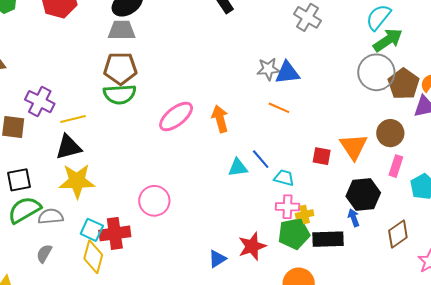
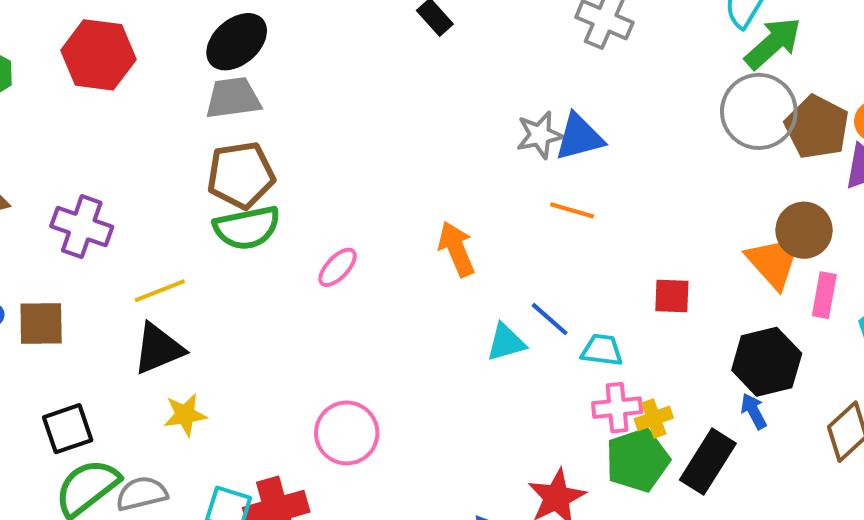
purple cross: (40, 102) -> (82, 227), moved
pink ellipse: (176, 116) -> (338, 267), moved, size x0.6
orange triangle: (354, 147) -> (774, 262), moved
yellow star: (77, 181) -> (185, 415), size x0.6
black rectangle: (328, 239) -> (708, 462), turned -48

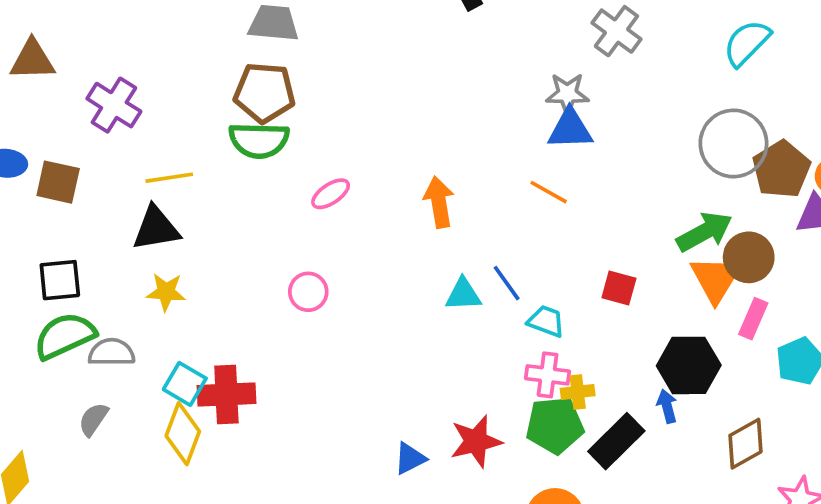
green arrow: (773, 43) -> (704, 232), moved
gray star: (540, 135) -> (567, 94), moved
pink circle: (347, 433) -> (308, 292), moved, size x0.7

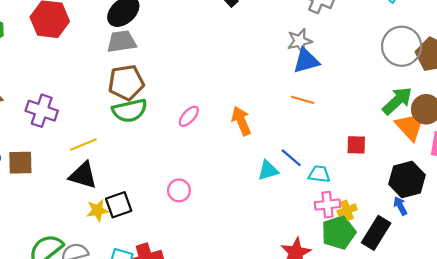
pink ellipse: (331, 194) -> (189, 116), moved
black triangle: (156, 228) -> (83, 175), turned 40
black square: (60, 280) -> (119, 205), moved

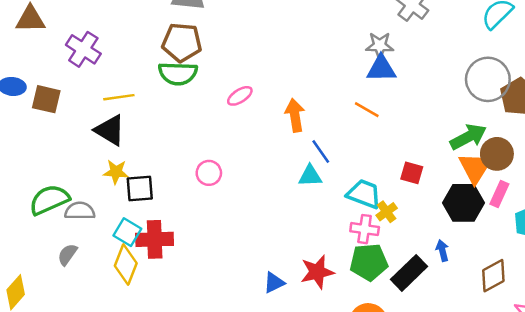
blue line: (291, 158) -> (321, 151), moved
cyan trapezoid: (319, 174) -> (364, 194), size x1.4
black hexagon: (407, 179) -> (464, 203), moved
black square: (119, 205) -> (140, 188), moved
yellow cross: (347, 210) -> (387, 212), moved, turned -30

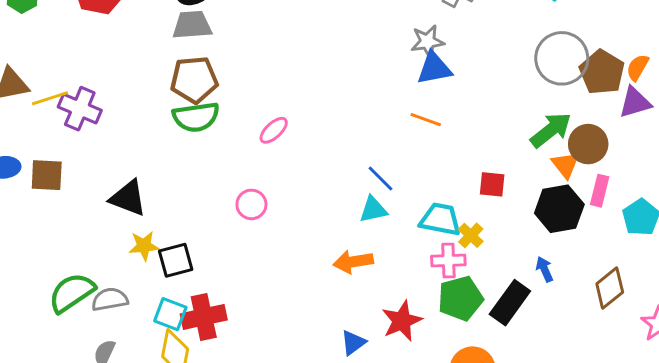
yellow line: (119, 97) -> (50, 98), moved
orange arrow: (295, 115) -> (353, 262), moved, turned -80
orange triangle: (475, 168) -> (565, 165), size x0.7
pink circle: (209, 173) -> (251, 204), moved

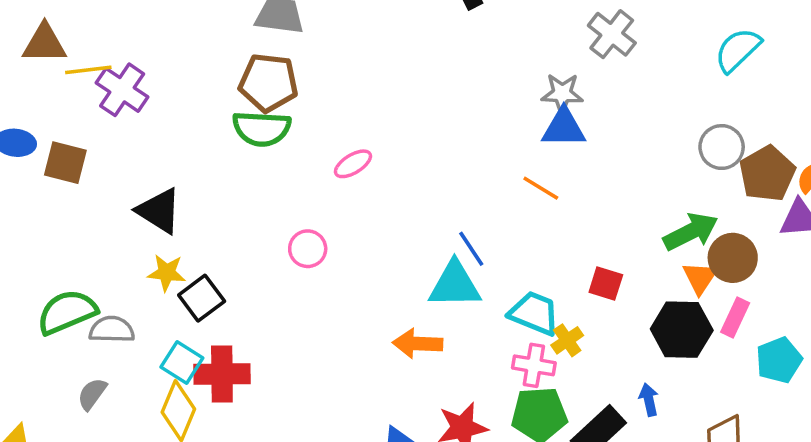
gray circle: (562, 58) -> (722, 147), size x0.7
cyan triangle: (373, 209) -> (455, 285), size x1.5
black square: (176, 260) -> (202, 298), turned -33

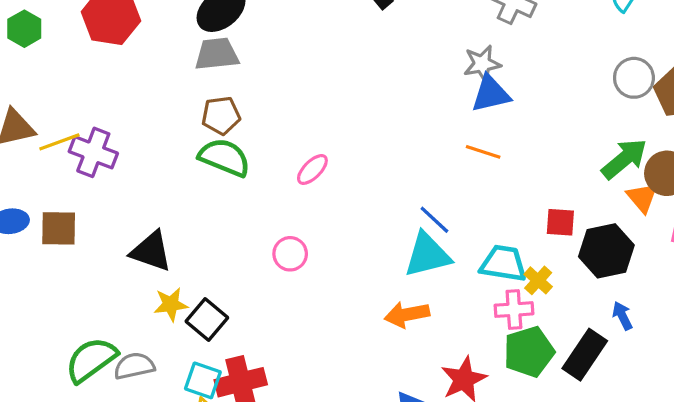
brown pentagon: (268, 83) -> (221, 115), size x0.7
green semicircle: (262, 129) -> (224, 157), turned -148
black hexagon: (682, 330) -> (606, 251), moved

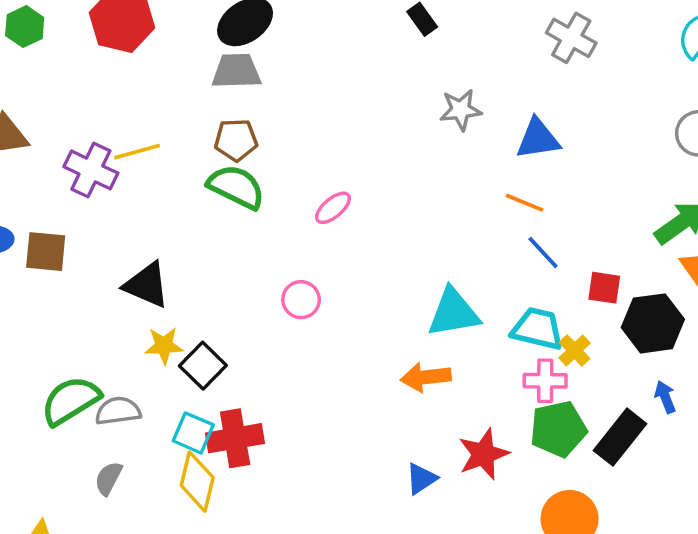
gray star: (482, 64) -> (461, 110), moved
yellow line: (59, 142) -> (137, 152), moved
blue line: (434, 220) -> (543, 252), moved

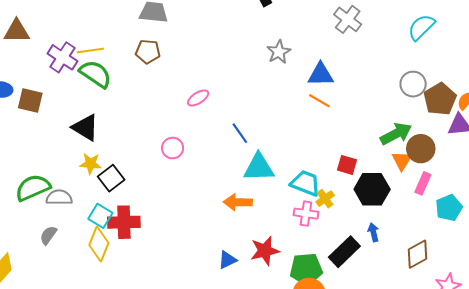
gray star: (461, 110) -> (279, 52), turned -30
green semicircle: (236, 187) -> (96, 74), moved
orange line: (524, 203) -> (319, 101), moved
blue line: (543, 252) -> (240, 133), moved
green pentagon: (558, 429) -> (306, 269), moved

